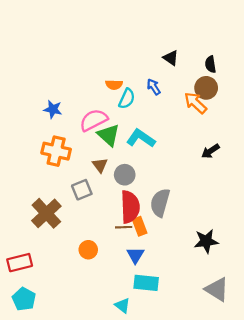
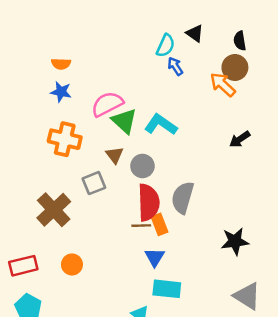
orange semicircle: (114, 85) -> (61, 64), moved
cyan semicircle: (127, 99) -> (166, 46), moved
orange circle: (88, 250) -> (72, 264), moved

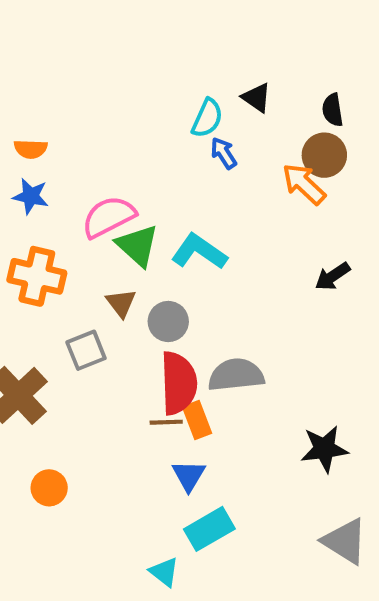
gray semicircle: (183, 198) -> (236, 375), turned 68
cyan rectangle: (167, 289) -> (209, 529), turned -36

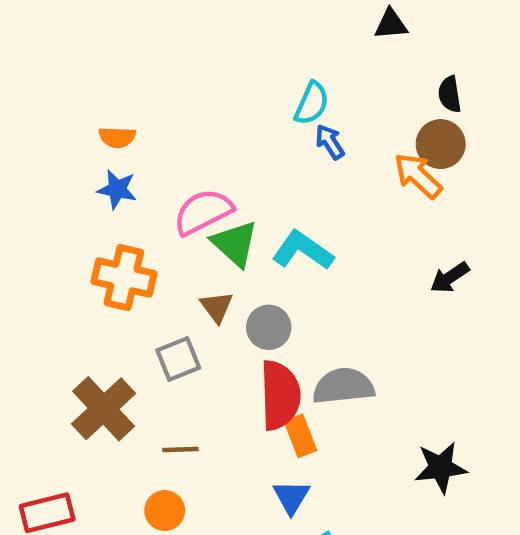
black triangle: (257, 98) -> (391, 24), moved, turned -40
brown line: (166, 422) -> (180, 449), moved
orange circle: (49, 488) -> (165, 511), moved

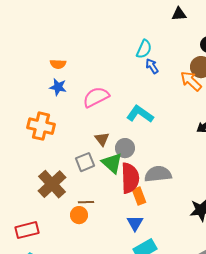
green triangle: (235, 244) -> (112, 163), moved
orange cross: (124, 278) -> (41, 126), moved
orange circle: (165, 511) -> (79, 215), moved

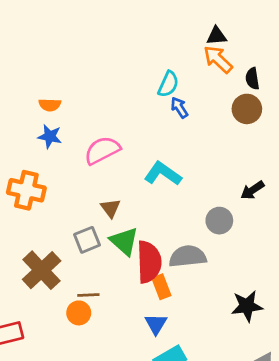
orange arrow: (191, 81) -> (218, 59), moved
gray circle: (125, 148) -> (219, 221), moved

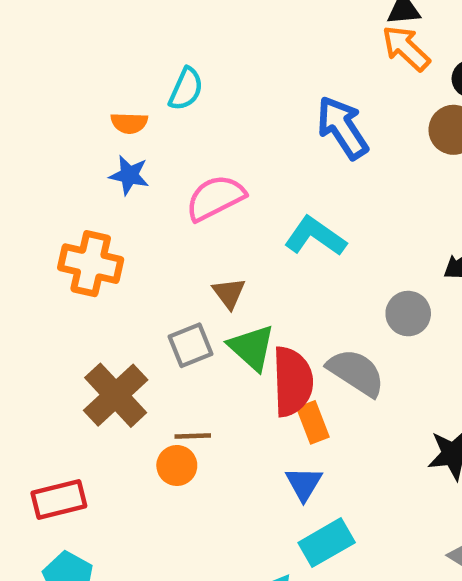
cyan semicircle: (168, 84) -> (186, 89), moved
blue arrow: (179, 108) -> (342, 128), size x1.8
gray semicircle: (188, 256) -> (356, 372), turned 39

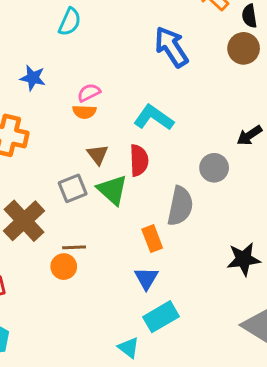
orange semicircle: (129, 123) -> (84, 112), moved
pink semicircle: (215, 198) -> (89, 93), size x0.6
gray semicircle: (356, 372) -> (180, 206), turned 69
red semicircle: (293, 382) -> (139, 160), moved, size x0.7

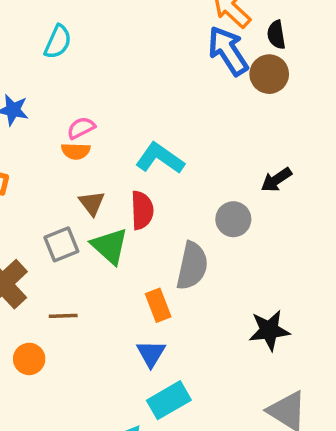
blue arrow: (171, 47) -> (228, 51), moved
orange circle: (64, 267) -> (29, 359), moved

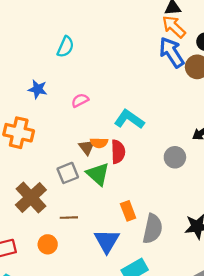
orange semicircle: (76, 151) -> (99, 143), moved
gray semicircle: (192, 266) -> (153, 229), moved
blue triangle: (151, 354) -> (107, 241), moved, size x1.4

